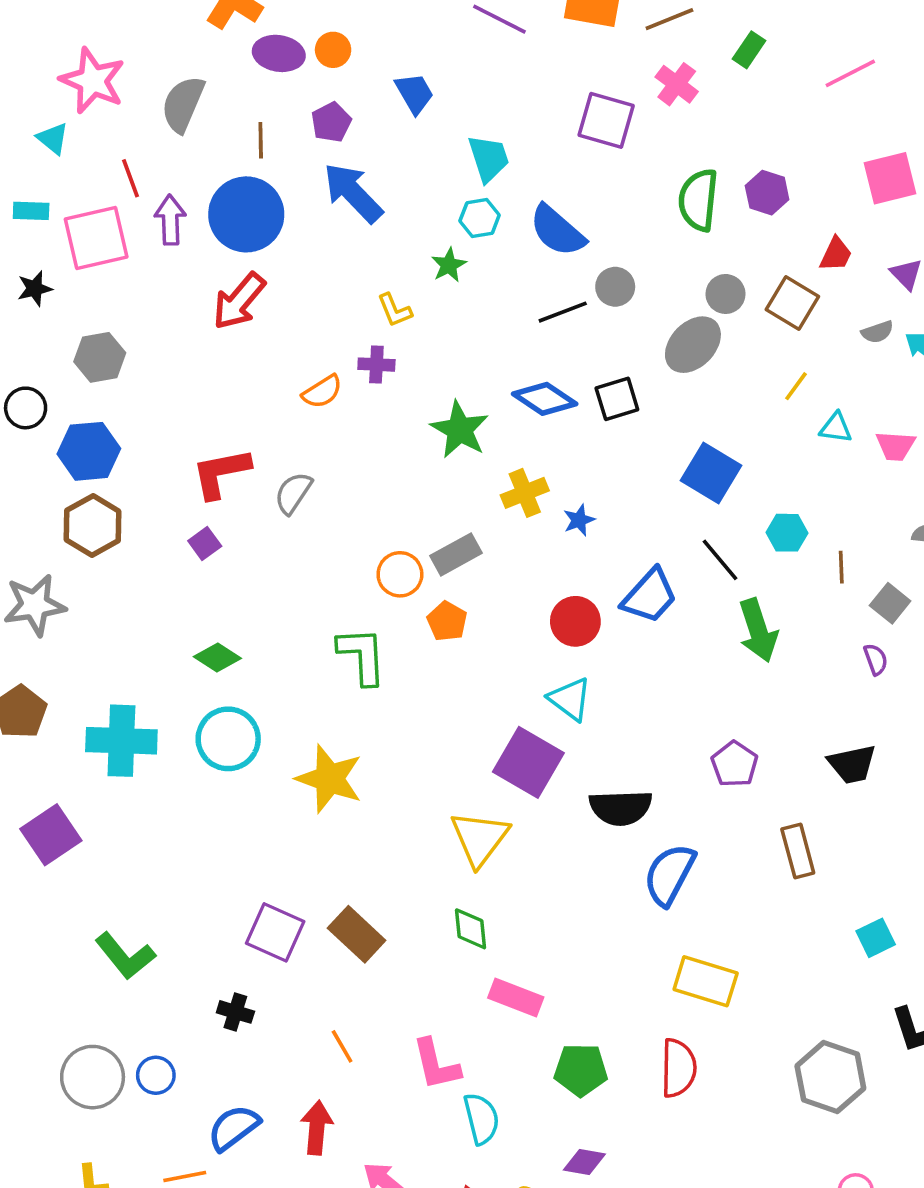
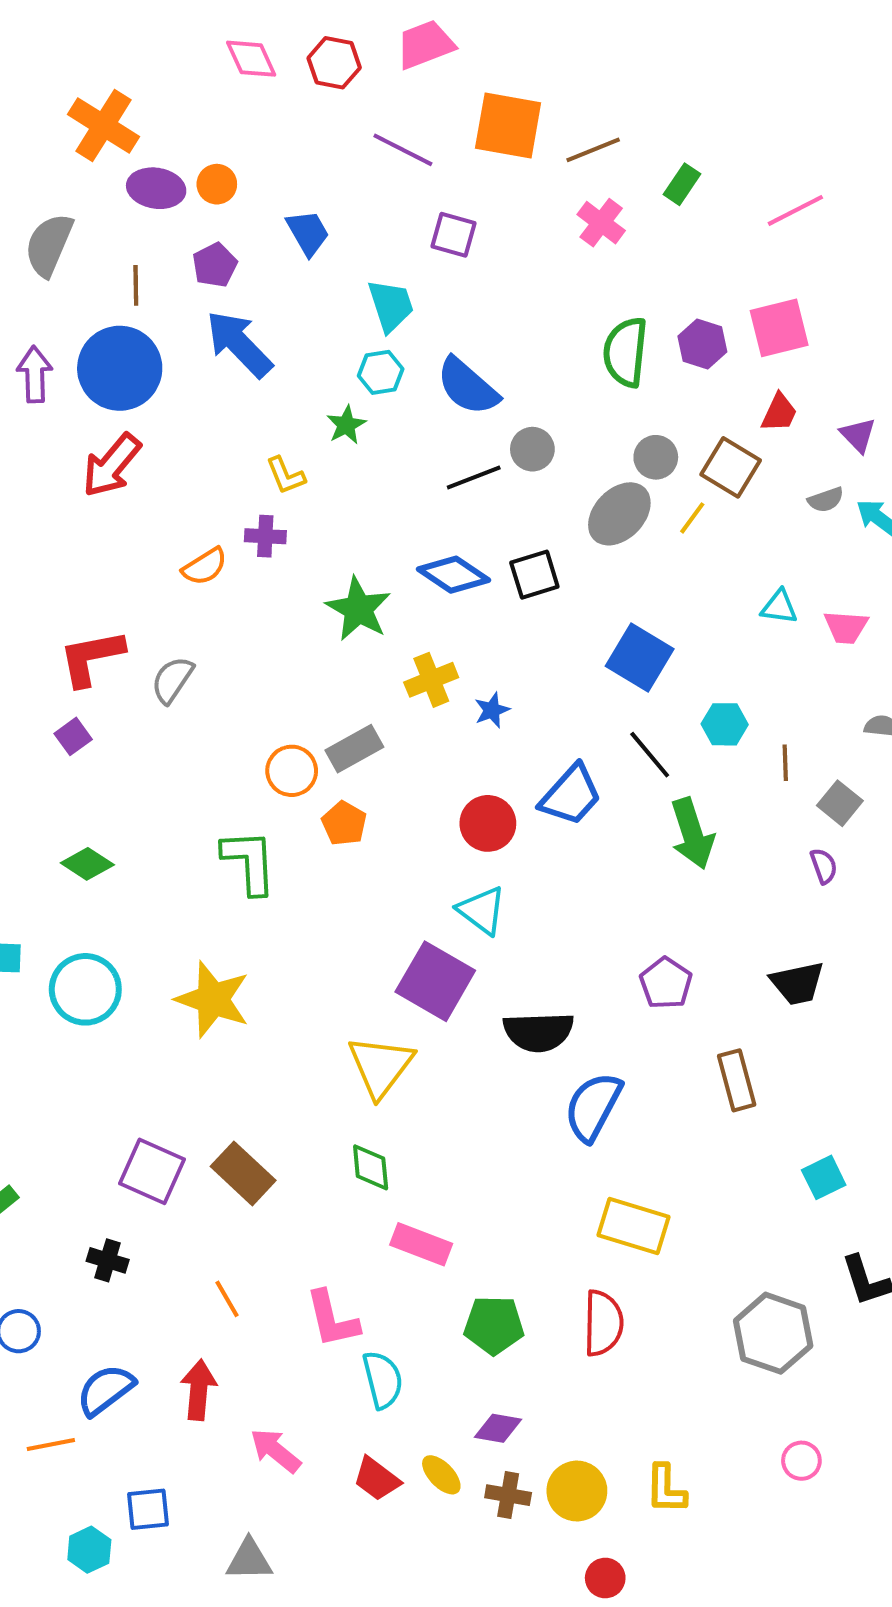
purple square: (606, 120) -> (453, 235), moved, size x0.7
pink square: (890, 178) -> (779, 328), moved
yellow line: (796, 386) -> (692, 518), moved
cyan circle: (228, 739) -> (85, 989), moved

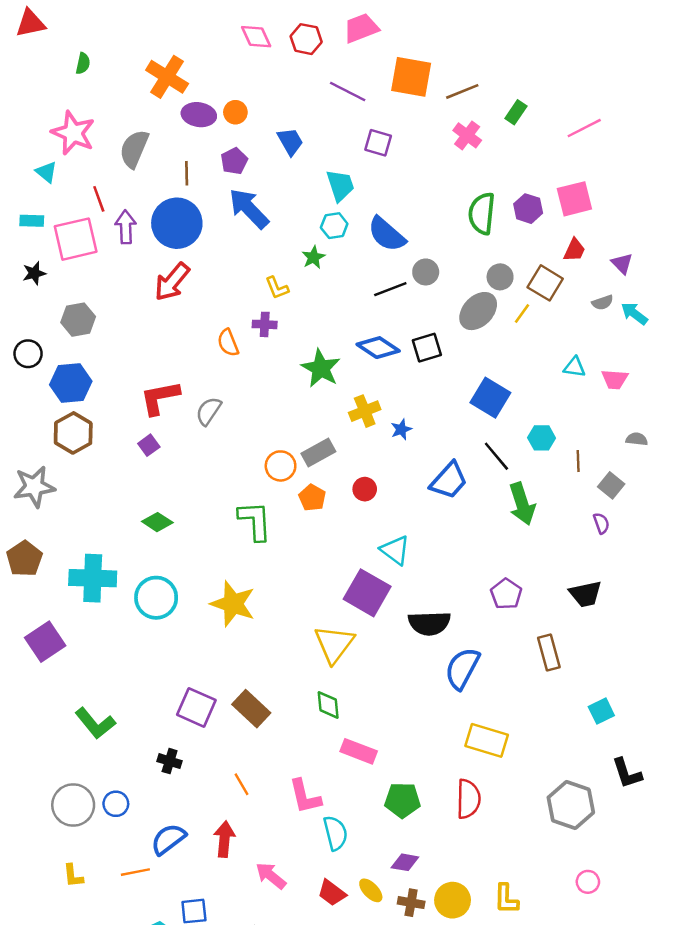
orange semicircle: (205, 567) -> (228, 343), turned 100
red circle: (488, 823) -> (365, 489), moved, size x0.7

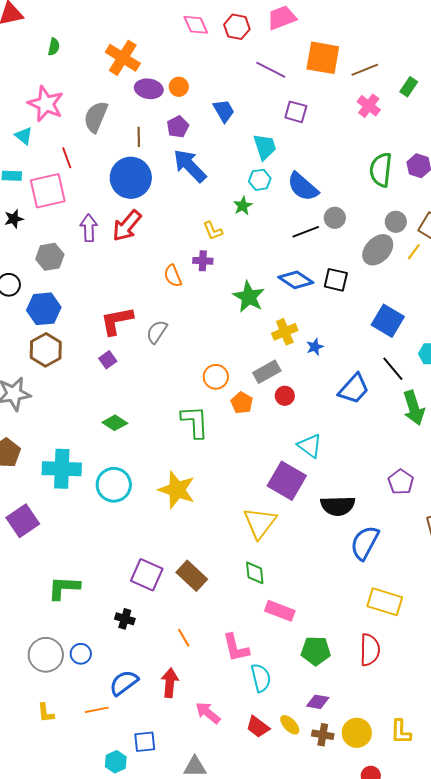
purple arrow: (126, 227) -> (89, 228), moved
black square: (427, 348) -> (336, 280), turned 30
gray rectangle: (318, 453) -> (267, 372), moved
green L-shape: (95, 723) -> (64, 588), turned 132

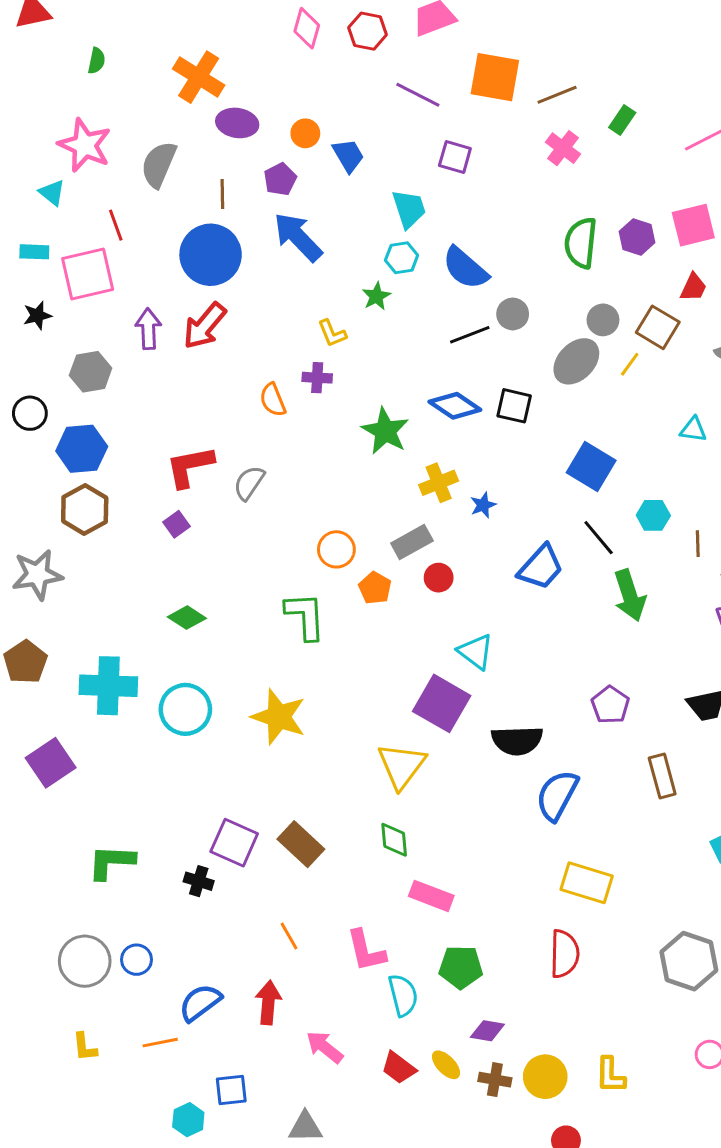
pink diamond: (196, 25) -> (307, 28), turned 40
orange circle: (179, 87) -> (305, 133), moved
black cross: (125, 619) -> (199, 881), moved
green pentagon: (316, 651) -> (461, 967), moved

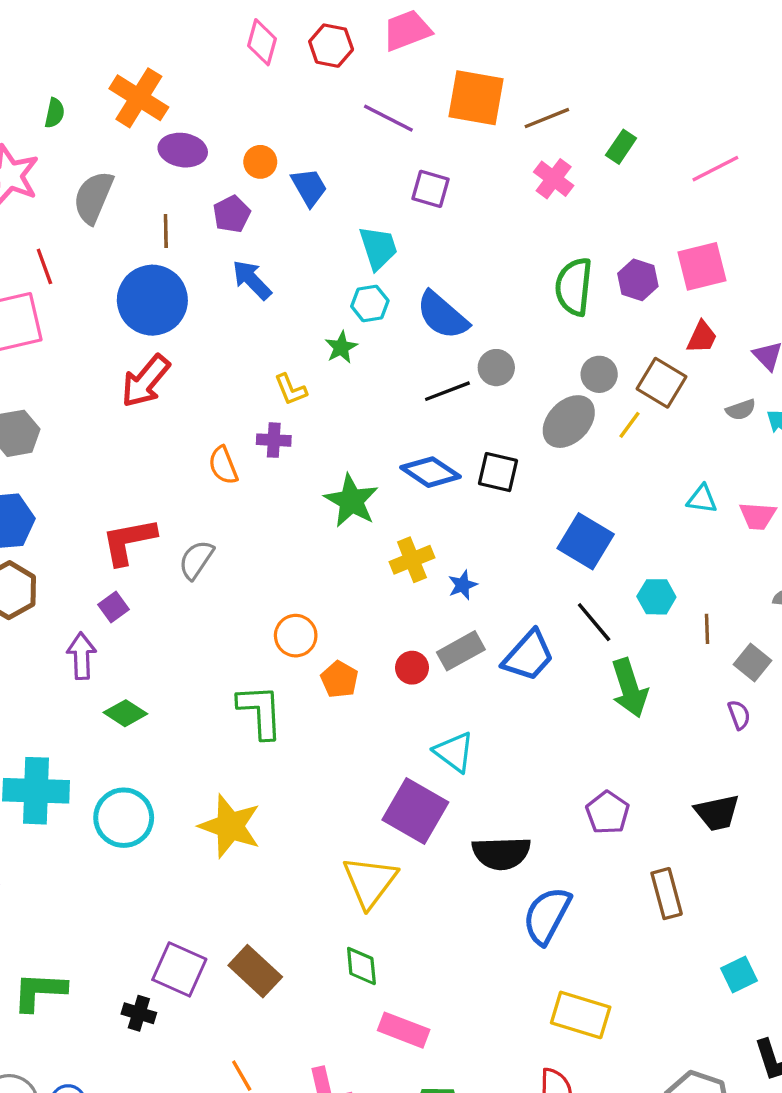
green semicircle: (97, 61) -> (55, 113), moved
blue arrow: (298, 237) -> (252, 280), size x0.7
purple arrow: (148, 329) -> (82, 656), moved
gray rectangle: (412, 542) -> (461, 651), moved

